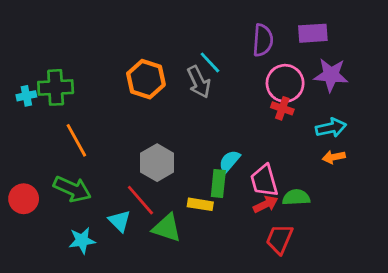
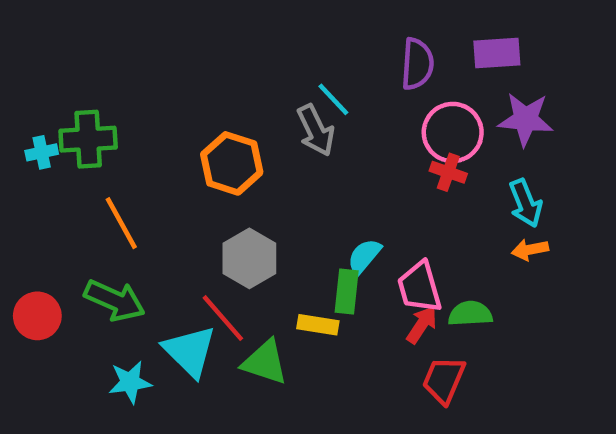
orange hexagon: (146, 79) -> (232, 163), moved
cyan arrow: (331, 128) -> (526, 203), turned 80
red arrow: (266, 204) -> (422, 325), turned -30
cyan triangle: (120, 221) -> (190, 351), size x1.5

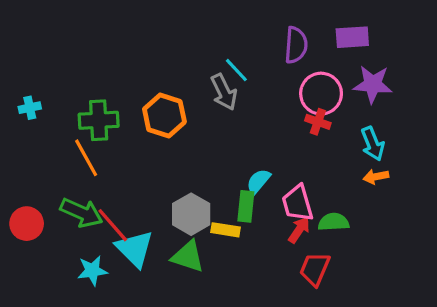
green cross: (88, 139) -> (99, 120), moved
gray hexagon: (249, 258) -> (191, 214), moved
red line: (223, 318) -> (113, 225), moved

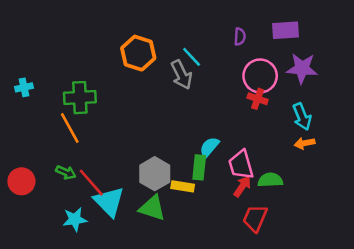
purple semicircle: (296, 45) -> (240, 37), size x0.6
orange hexagon: (164, 116) -> (138, 53), moved
green arrow: (81, 213) -> (66, 172), size x0.6

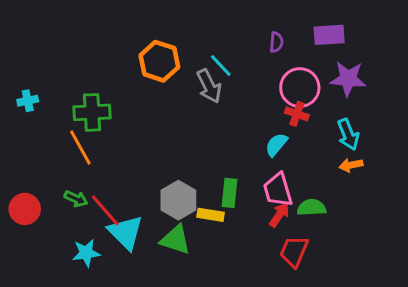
cyan semicircle: (209, 147) -> (276, 145), moved

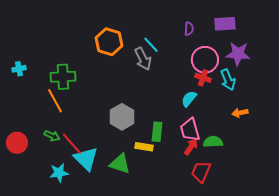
cyan arrow: (348, 134) -> (228, 80), moved
gray hexagon: (178, 200) -> (122, 117), moved

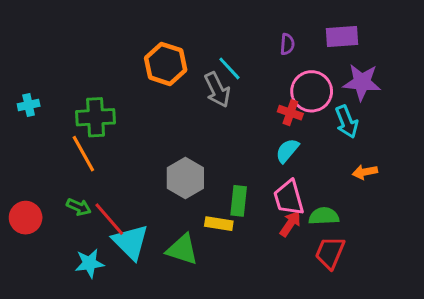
red cross: (203, 78) -> (290, 113), moved
red trapezoid: (201, 172) -> (330, 253), moved

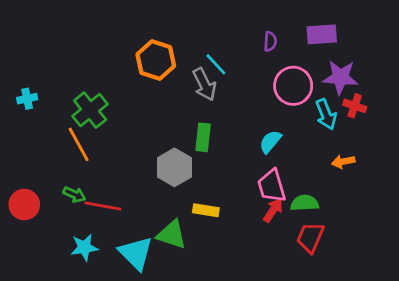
red cross: (290, 113) -> (355, 106), moved
green cross: (96, 117) -> (90, 110), turned -36
green rectangle: (239, 201) -> (203, 137), moved
red line: (109, 219) -> (103, 206), turned -39
cyan triangle: (131, 242) -> (136, 253), moved

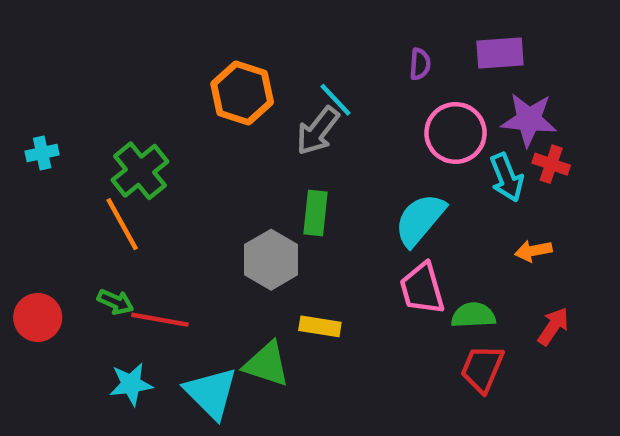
gray arrow: (204, 84) -> (318, 131), turned 64
cyan semicircle: (270, 142) -> (420, 220), size x1.5
red arrow: (273, 210) -> (553, 326), moved

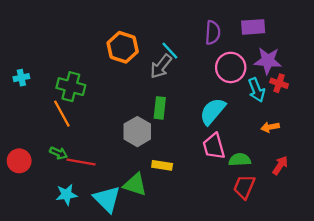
purple semicircle: (420, 64) -> (213, 33), size x1.5
green cross: (140, 171) -> (71, 87), turned -36

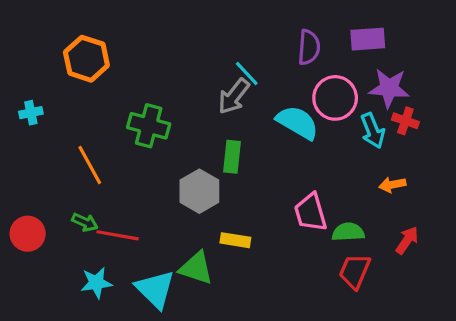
orange hexagon: (123, 47) -> (86, 59), moved
green cross: (71, 87) -> (149, 126), moved
cyan semicircle: (213, 111) -> (297, 122), moved, turned 80

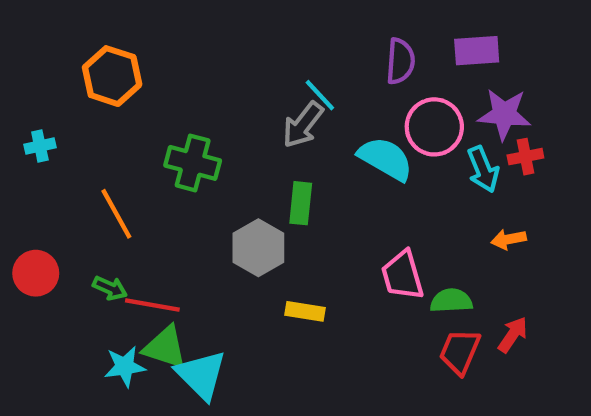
red cross: (405, 121) -> (525, 157), turned -30
red circle: (28, 234) -> (36, 273), moved
red arrow: (407, 240) -> (513, 335), moved
green triangle: (196, 268) -> (165, 347), moved

